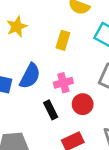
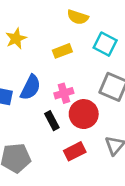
yellow rectangle: (63, 40) -> (62, 51), turned 54
red circle: (83, 104) -> (84, 114), size x1.4

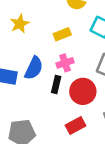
pink cross: (64, 93) -> (65, 63), moved
black rectangle: (52, 121) -> (56, 84), moved, turned 42

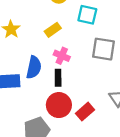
pink cross: (65, 63) -> (62, 56), turned -35
red circle: (83, 91) -> (59, 105), moved

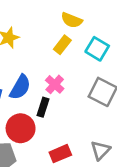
yellow rectangle: (53, 30) -> (62, 45), moved, turned -35
red circle: (59, 105) -> (21, 128), moved

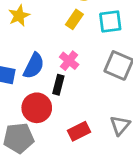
cyan square: (97, 49) -> (110, 21), turned -35

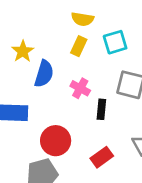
blue semicircle: (34, 66) -> (44, 74), moved
black rectangle: (58, 85) -> (101, 109), moved

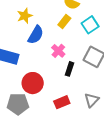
cyan square: (115, 42) -> (90, 25), turned -30

